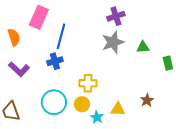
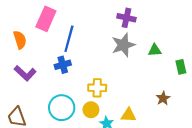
purple cross: (116, 16) -> (126, 18), turned 30
brown star: (147, 100) -> (163, 98), moved

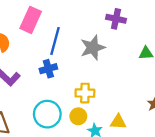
gray star: (123, 45) -> (93, 48), moved

